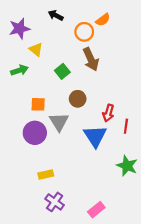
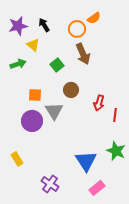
black arrow: (56, 15) -> (44, 25), moved, turned 32
blue triangle: (95, 136) -> (86, 161), moved
yellow rectangle: (46, 175) -> (17, 159), moved, turned 72
pink rectangle: (96, 210) -> (97, 188), moved

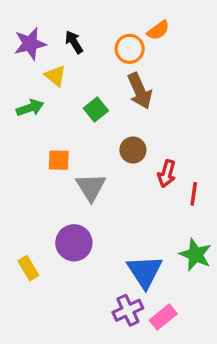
brown circle: (71, 90) -> (133, 150), moved
purple circle: (32, 121) -> (74, 243), moved
purple cross: (50, 184) -> (128, 310), moved, turned 30

